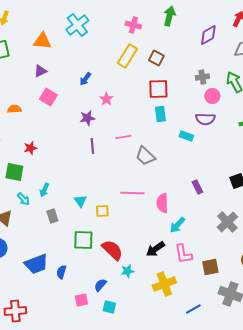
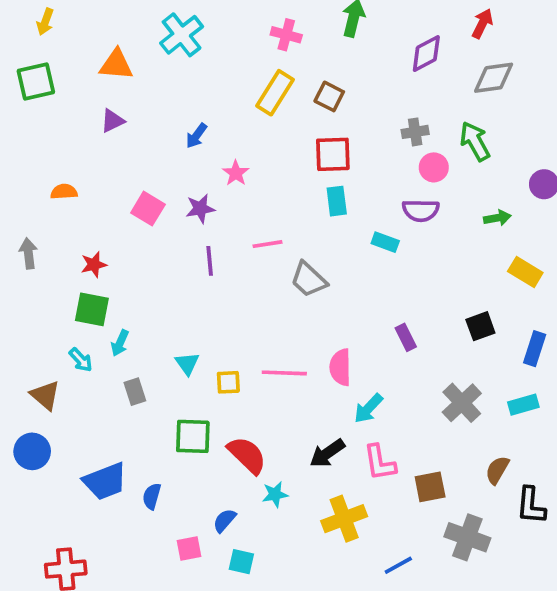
pink square: (48, 97) -> (148, 209), moved
green square: (14, 172) -> (92, 309), moved
pink line: (132, 193) -> (284, 373), moved

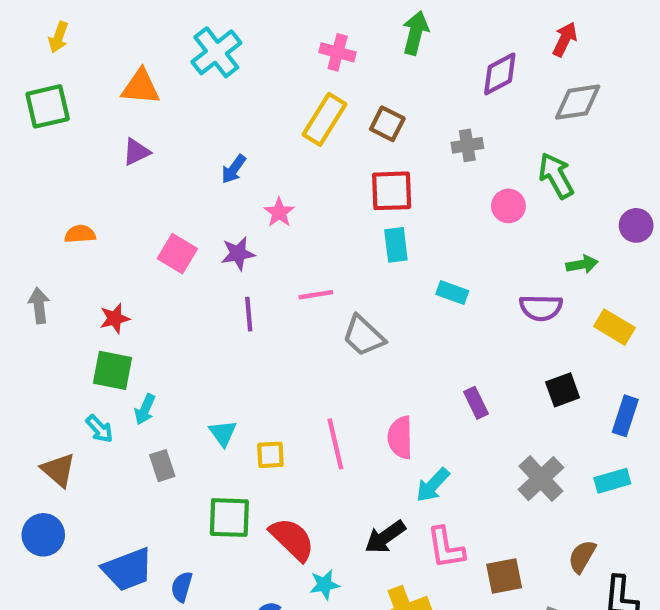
gray cross: (415, 132) -> (467, 145), moved
purple semicircle: (421, 210) -> (541, 308), moved
pink line: (284, 373) -> (335, 444), turned 75

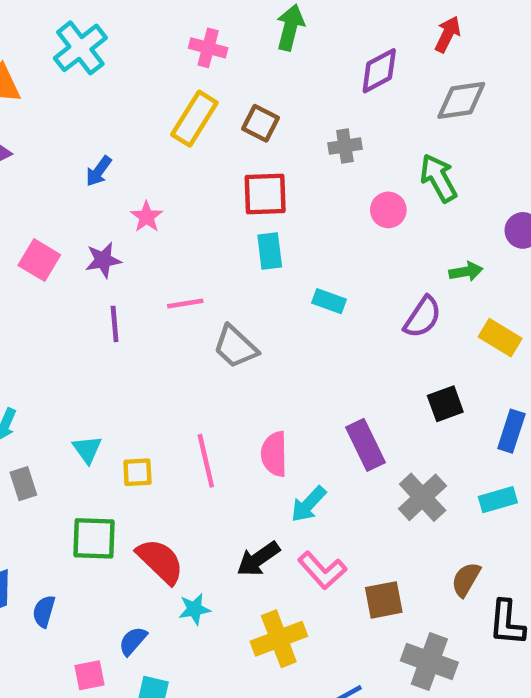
purple semicircle: (541, 308) -> (423, 317), turned -57
purple rectangle: (476, 403) -> (365, 445), moved, size x1.5
pink L-shape: (446, 548) -> (322, 570), turned -33

